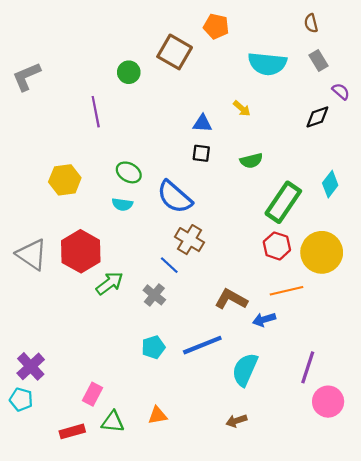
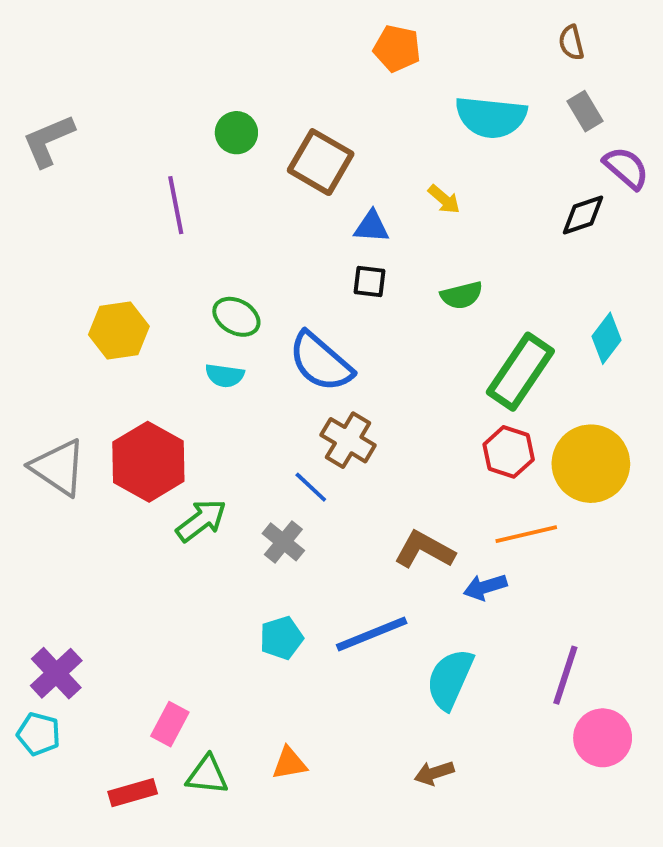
brown square: (175, 52) -> (321, 162), moved
purple semicircle: (341, 91) -> (626, 168), size x1.4

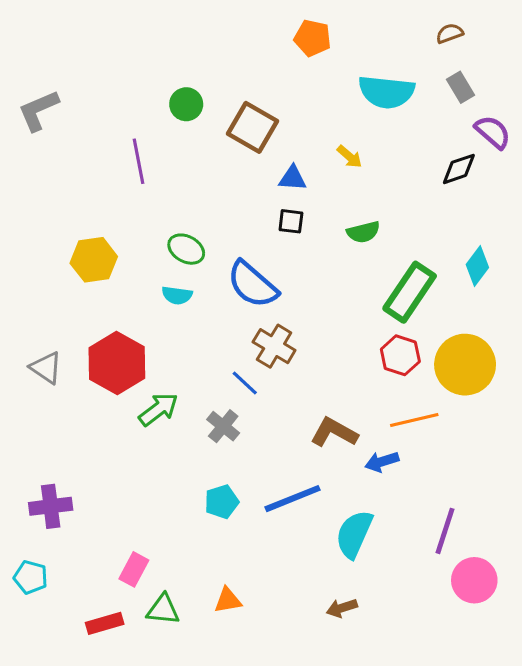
brown semicircle: (571, 43) -> (450, 33), turned 84
gray triangle: (58, 468) -> (46, 368), size x0.7
purple cross: (56, 673) -> (51, 506), moved, turned 36

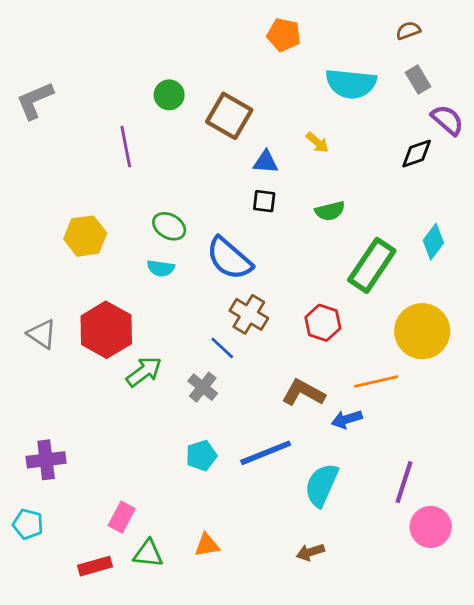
red hexagon: (400, 355) -> (323, 323), moved

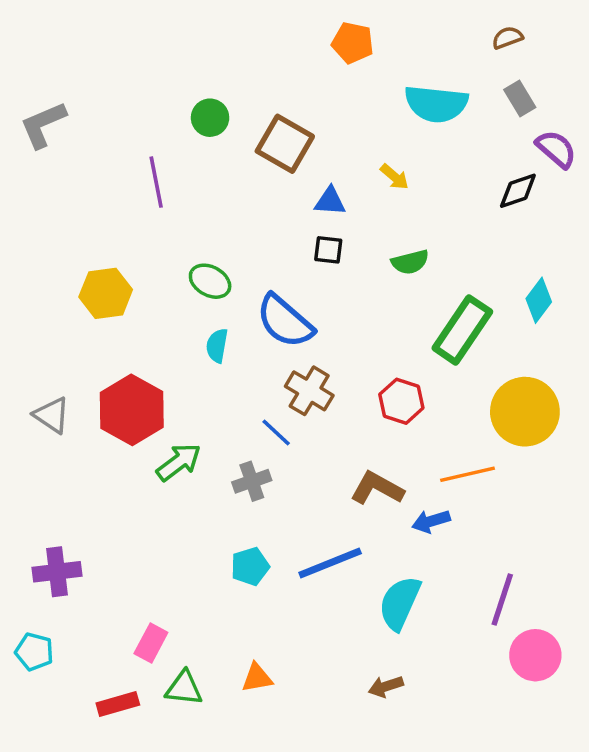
cyan semicircle: (161, 268) -> (217, 346), moved, turned 92
gray cross: (203, 387) -> (252, 481), turned 32

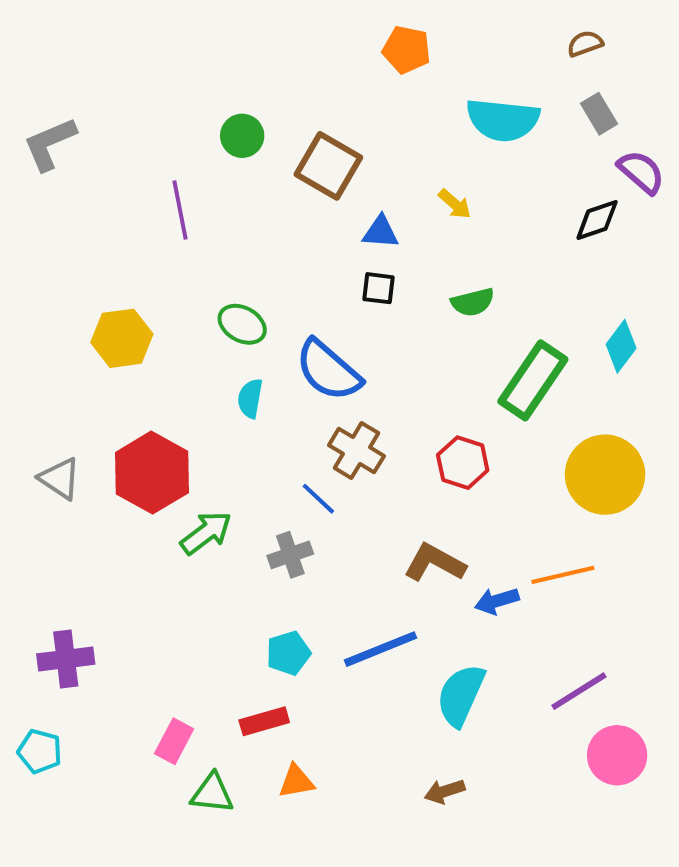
orange line: (468, 474) -> (563, 575), moved
purple line: (502, 600) -> (579, 691), turned 40
red rectangle: (118, 704) -> (264, 721), moved

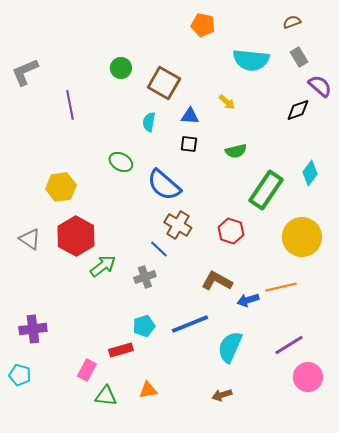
purple line: (180, 210) -> (70, 105), moved
yellow hexagon: (122, 338) -> (61, 187), moved
cyan semicircle: (250, 398) -> (149, 122), moved
red rectangle: (264, 721) -> (121, 350), moved

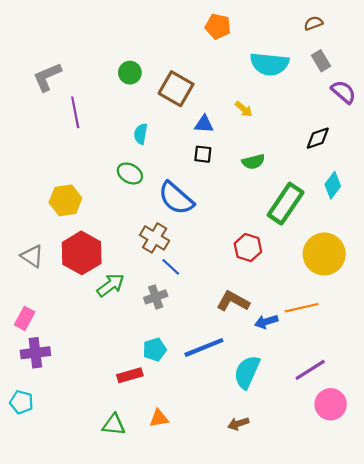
gray L-shape: (25, 72) -> (47, 77), moved
black diamond: (298, 110) -> (318, 138), moved
cyan semicircle: (149, 122) -> (141, 134), moved
brown cross: (178, 225) -> (155, 238), moved
pink rectangle: (87, 370) -> (25, 318), moved

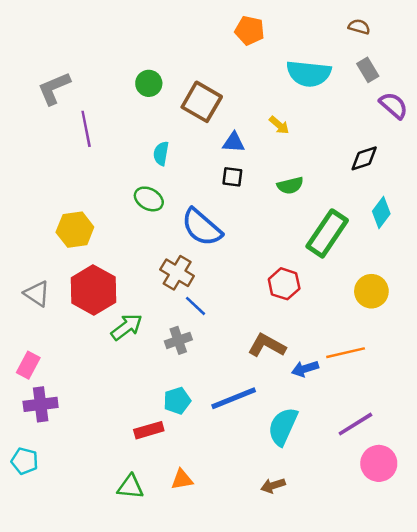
brown semicircle: (313, 23) -> (359, 27), turned 36
yellow circle: (324, 254) -> (371, 291), size x0.7

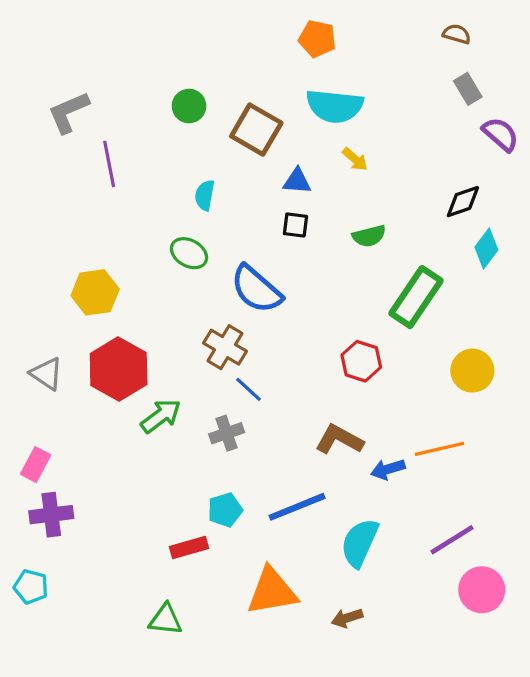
cyan semicircle: (309, 74) -> (335, 106), moved
cyan diamond: (381, 212) -> (486, 248), moved
orange triangle: (182, 479) -> (272, 591), moved, size x1.8

